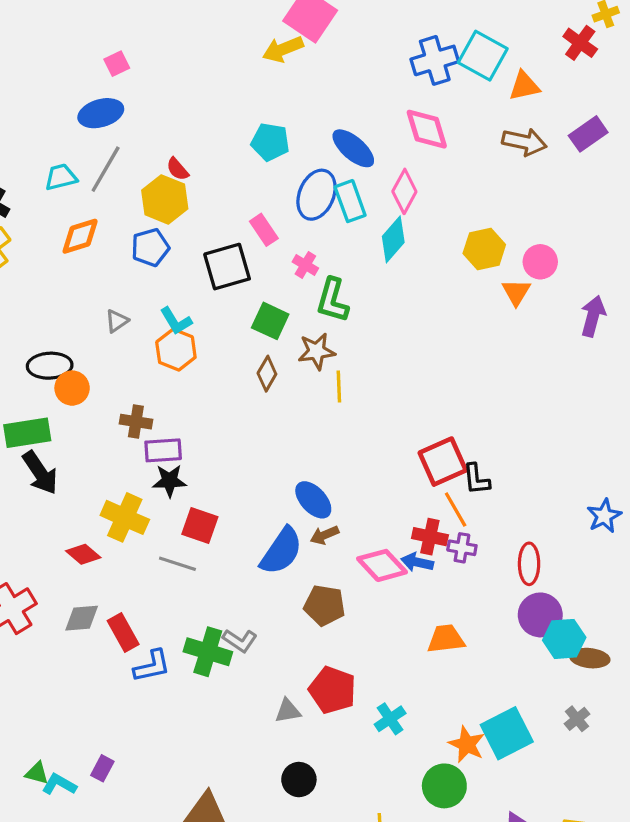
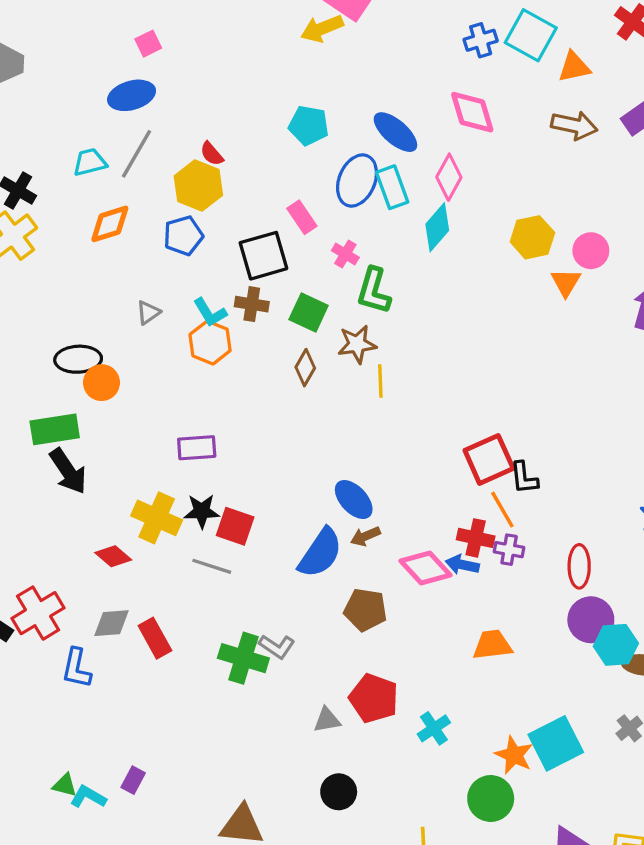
blue cross: (435, 60) -> (481, 40), size x0.7
brown cross: (136, 422) -> (252, 304), moved
black star: (170, 481) -> (202, 511), moved
blue L-shape: (152, 666) -> (76, 668), moved, turned 114

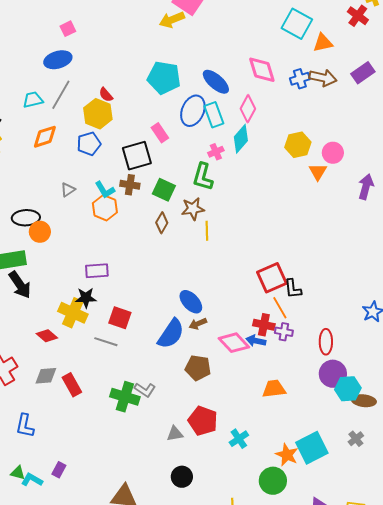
blue cross: (481, 40) -> (300, 79), moved
cyan pentagon: (309, 125) -> (164, 78), size x1.4
pink cross: (345, 254) -> (216, 152), moved, turned 35
black star: (202, 511) -> (86, 298), moved
blue L-shape: (76, 668) -> (25, 426), moved

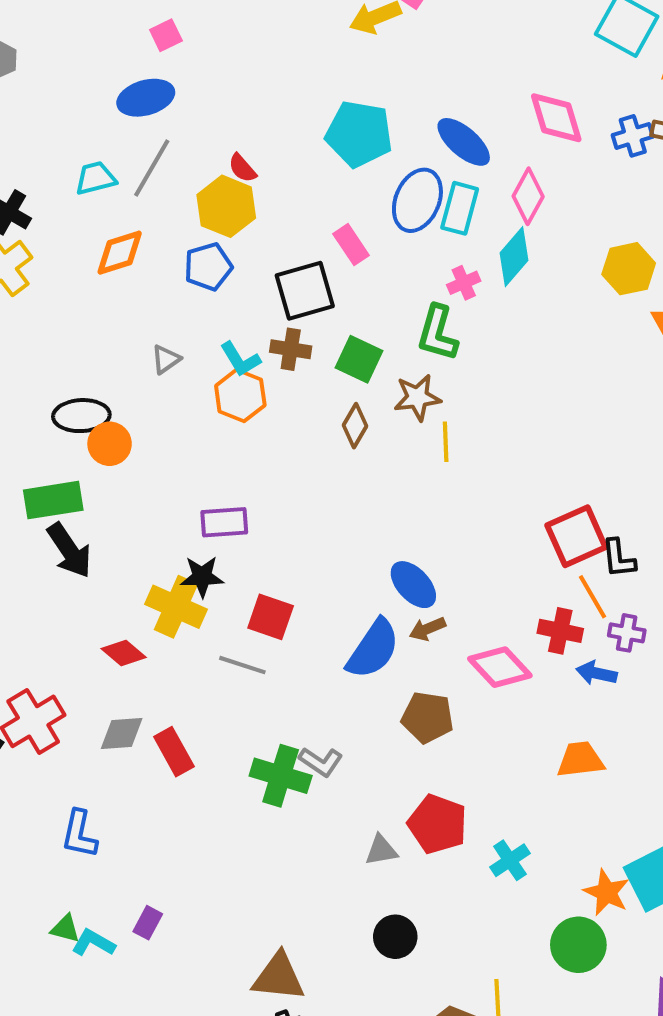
cyan rectangle: (214, 115) -> (460, 208), turned 35
purple cross: (284, 332) -> (627, 633), moved
blue arrow: (256, 341) -> (596, 673), moved

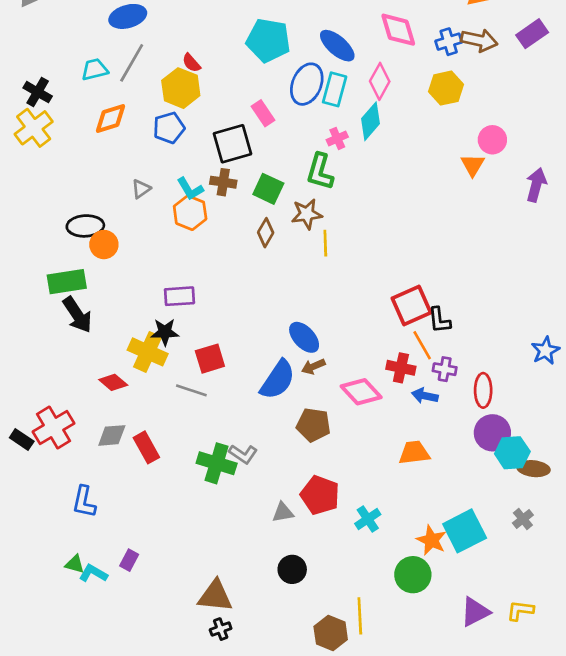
yellow hexagon: (629, 269) -> (446, 88), moved
red square: (271, 617) -> (210, 359), turned -36

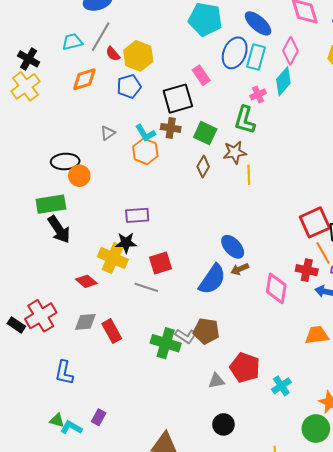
red semicircle: (191, 63) -> (113, 54), moved
pink diamond: (361, 392) -> (276, 288), turned 52
brown pentagon: (313, 425) -> (206, 331), moved

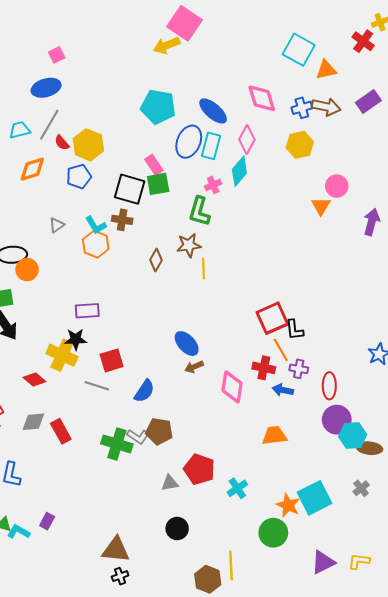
black square: (178, 99) -> (130, 189), turned 32
green square: (205, 133) -> (158, 184), moved, turned -35
blue semicircle: (212, 279) -> (144, 391), moved, size x0.7

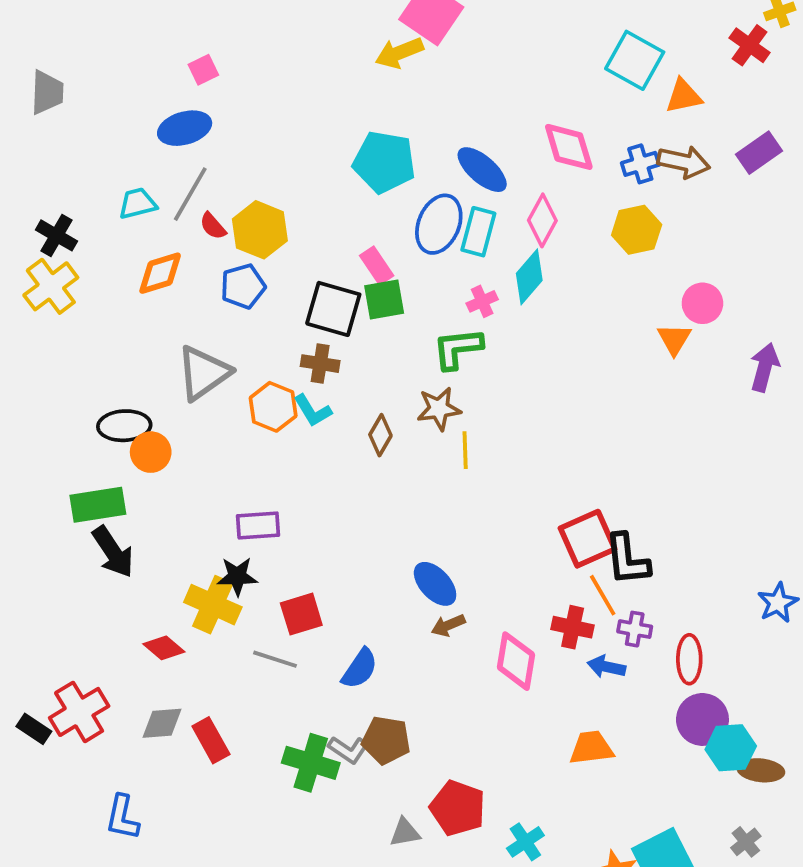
green L-shape: (199, 211) -> (458, 348), turned 68
gray triangle: (57, 225) -> (203, 373), size x2.0
cyan L-shape: (96, 225) -> (313, 411), moved
black L-shape: (294, 330) -> (627, 559), size x1.4

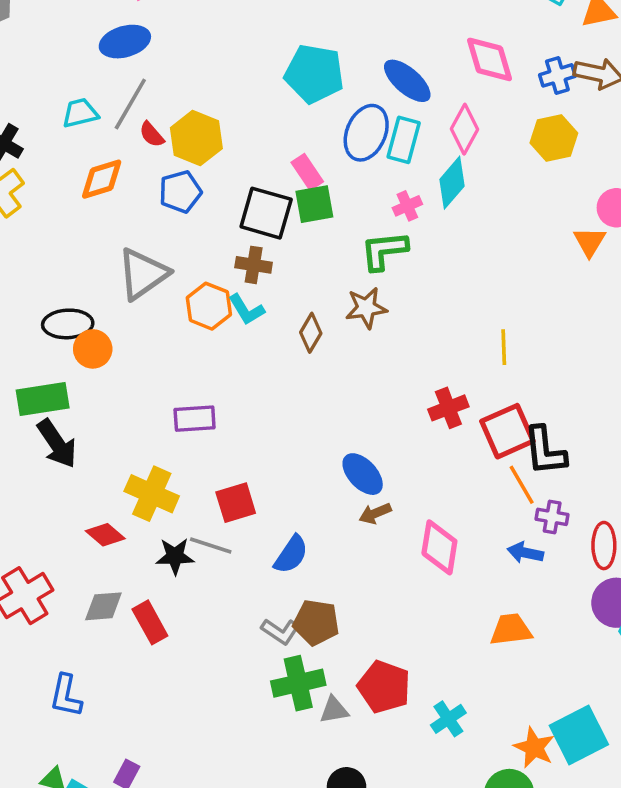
yellow line: (465, 450) -> (504, 347), moved
black star: (237, 576) -> (175, 556), moved
red cross: (573, 627) -> (448, 408), moved, turned -33
green cross: (311, 763) -> (298, 683), moved, turned -30

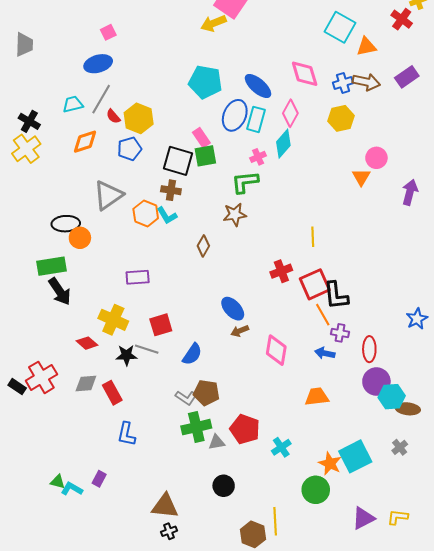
brown diamond: (311, 333) -> (203, 246), moved
blue L-shape: (66, 696) -> (126, 434), moved

